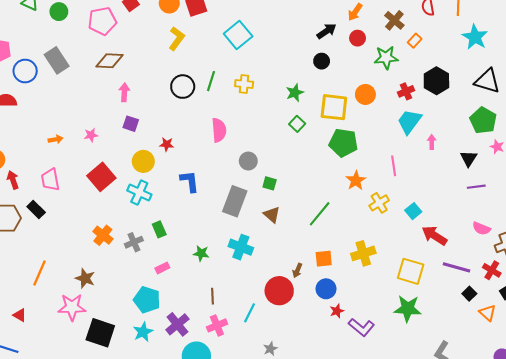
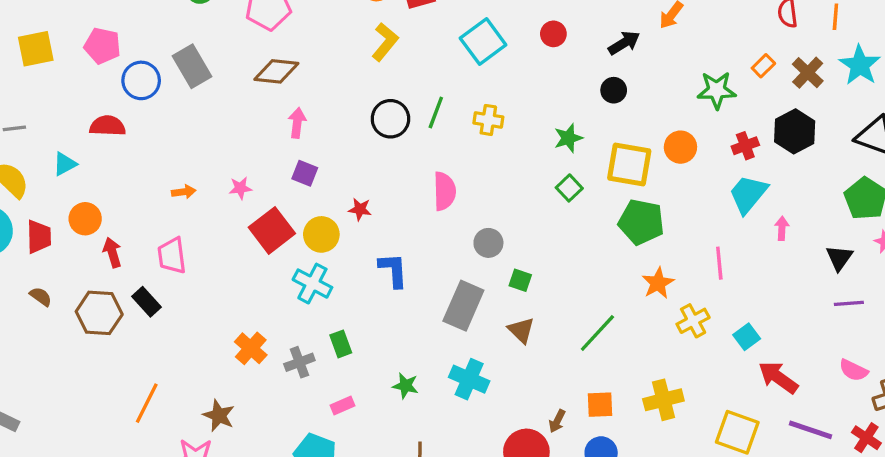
brown cross: (394, 20) -> (808, 73), moved
red circle: (358, 38) -> (553, 34), moved
red square: (101, 177) -> (272, 230), moved

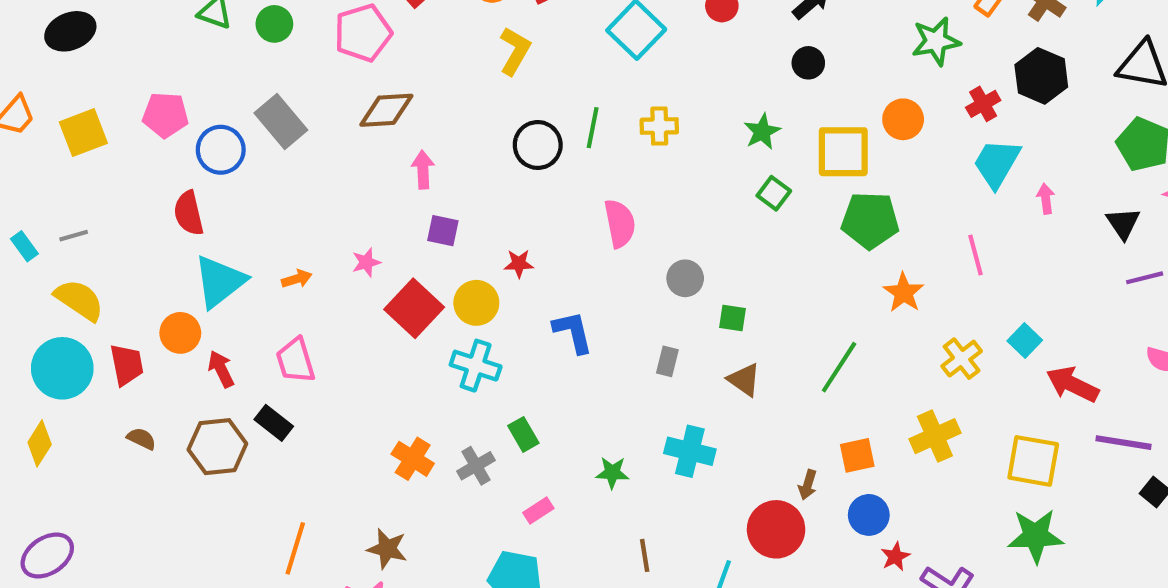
red semicircle: (108, 126) -> (189, 213), turned -96
cyan triangle: (65, 164) -> (220, 281), moved, size x1.8
gray rectangle: (463, 306) -> (667, 361), size x0.5
yellow cross: (693, 321) -> (962, 359), moved

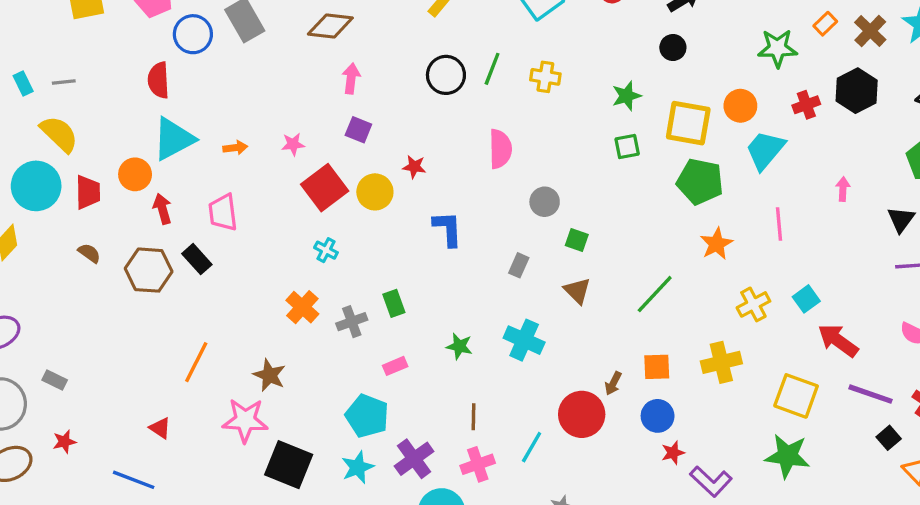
cyan trapezoid: (997, 163) -> (765, 150), moved
green square: (774, 193) -> (627, 146), turned 32
cyan cross: (476, 366) -> (326, 250), moved, size x0.6

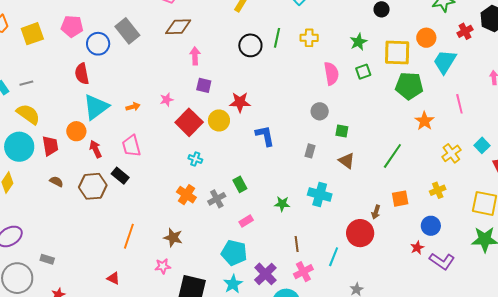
pink semicircle: (500, 149) -> (331, 74), moved
red star: (414, 167) -> (240, 102), size x1.5
yellow cross: (721, 362) -> (438, 190), size x0.7
blue circle: (658, 416) -> (431, 226), moved
pink star: (245, 420) -> (163, 266), size x0.6

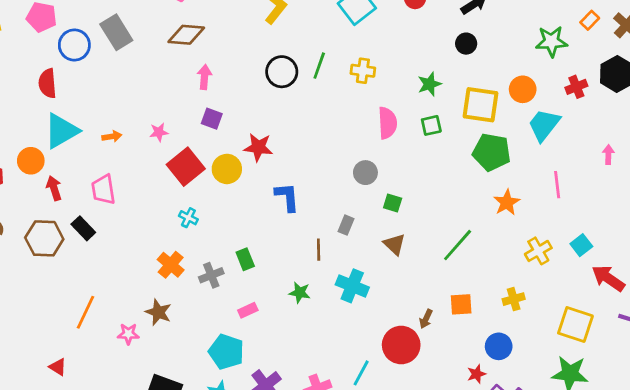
brown star: (173, 238) -> (158, 312), moved
brown line: (297, 244) -> (319, 250), moved
pink star: (163, 266) -> (128, 334), moved

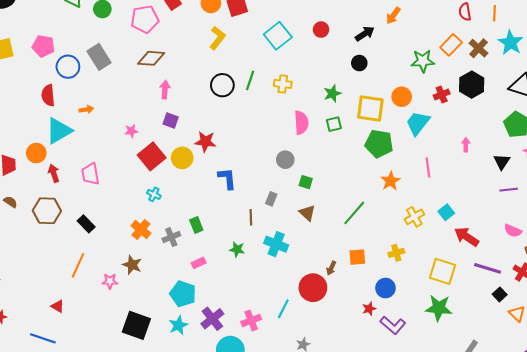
orange rectangle: (590, 20) -> (451, 45), size x1.5
orange arrow: (112, 136) -> (86, 109), moved
black rectangle: (83, 228) -> (86, 224), moved

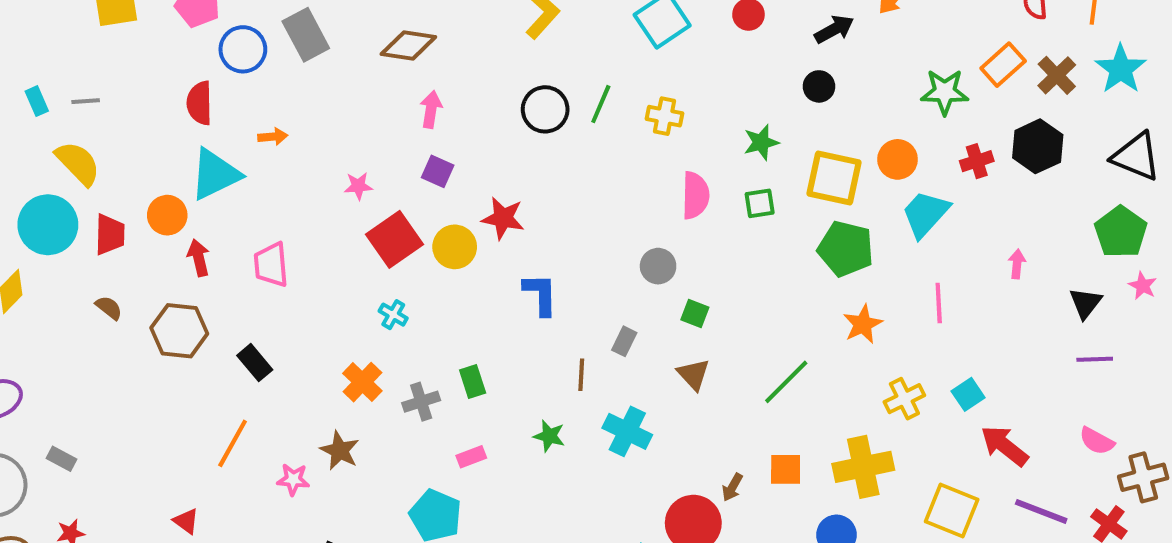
yellow cross: (396, 253) -> (863, 467), size x1.8

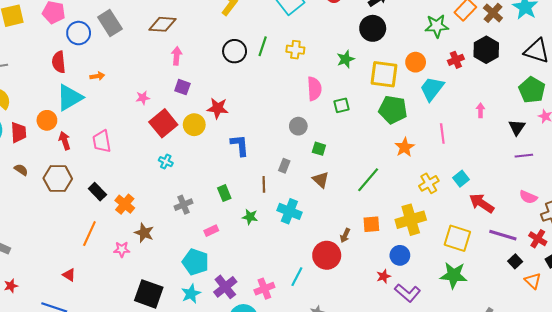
black circle: (819, 86) -> (373, 28), size x1.6
green square: (760, 203) -> (341, 105), moved
orange cross: (362, 382) -> (125, 204), moved
green rectangle: (473, 382) -> (224, 193), moved

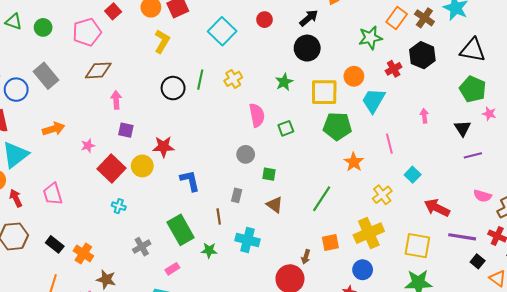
yellow cross: (295, 50) -> (233, 79), turned -30
orange arrow: (97, 76) -> (53, 129), moved, size x1.5
cyan square: (461, 179) -> (413, 175), moved
green rectangle: (224, 193) -> (181, 230), size x1.8

